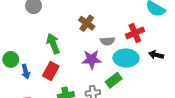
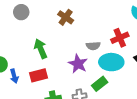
brown cross: (87, 23) -> (66, 17), moved
purple star: (92, 59) -> (78, 64), turned 30
red rectangle: (51, 71) -> (39, 75), turned 48

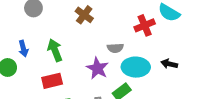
red cross: (120, 38) -> (145, 25), moved
blue arrow: (14, 76) -> (23, 49), moved

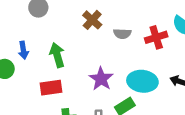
gray semicircle: (115, 48) -> (122, 34), moved

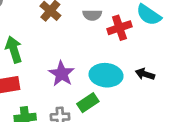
gray semicircle: (122, 34) -> (92, 15), moved

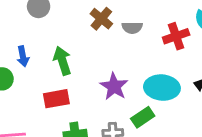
gray semicircle: (92, 15) -> (132, 28), moved

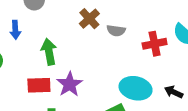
blue arrow: (23, 56) -> (15, 30), moved
purple star: (114, 86) -> (70, 84), moved

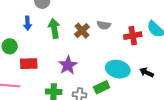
brown cross: (89, 19) -> (82, 31), moved
green arrow: (49, 52) -> (54, 28), moved
red rectangle: (39, 85) -> (29, 64), moved

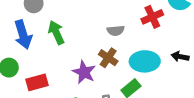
blue arrow: (27, 23) -> (23, 35), size x1.6
gray semicircle: (104, 25) -> (116, 31), moved
brown cross: (82, 31) -> (108, 58), moved

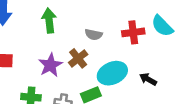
green arrow: (56, 33) -> (49, 21), moved
cyan ellipse: (145, 61) -> (112, 73), turned -40

